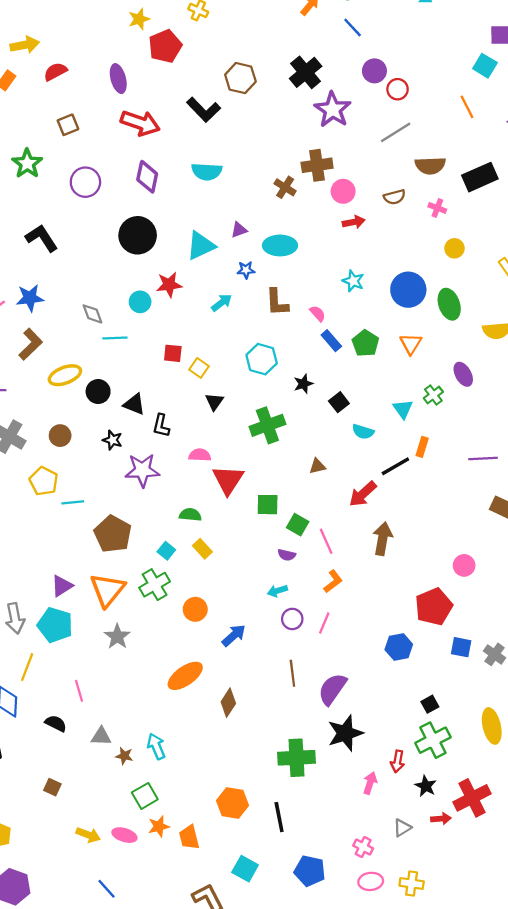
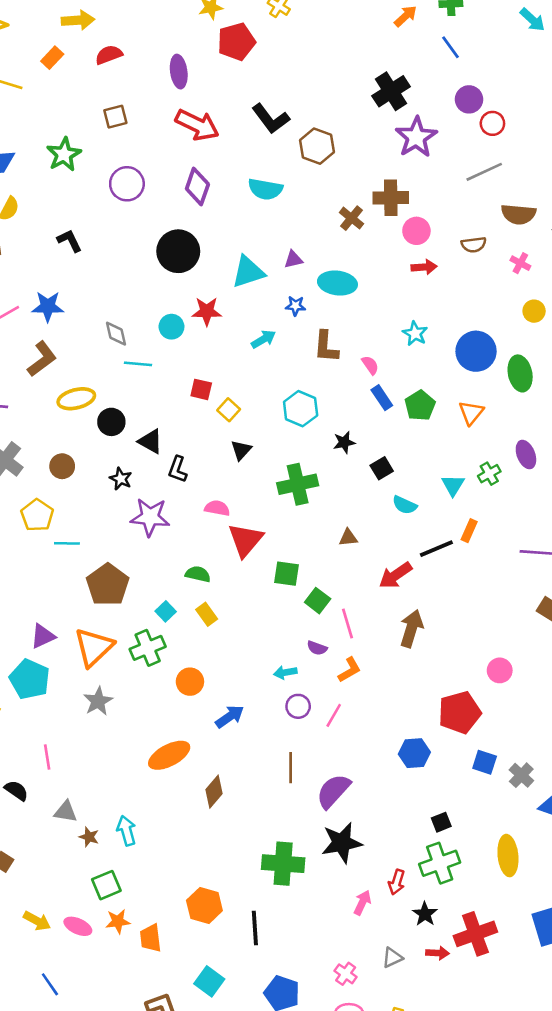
brown hexagon: (240, 78) -> (317, 146), moved
black L-shape: (42, 238) -> (70, 241), size x0.7
purple semicircle: (287, 555) -> (317, 648), moved

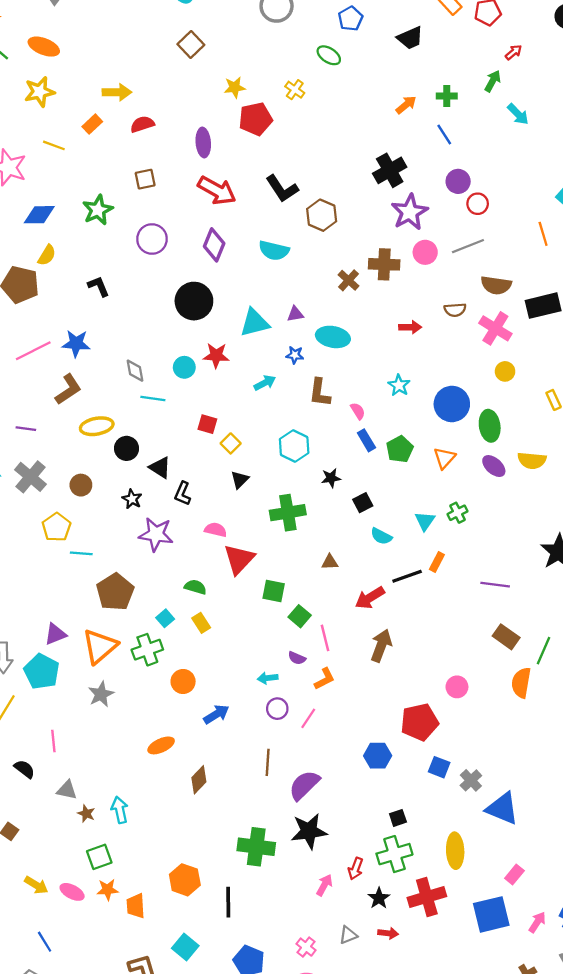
pink circle: (416, 231) -> (425, 252), moved
pink cross: (520, 263) -> (495, 328), size x1.8
purple ellipse: (526, 455) -> (494, 466), moved, turned -30
orange ellipse: (169, 755) -> (161, 745), size x0.7
red cross: (475, 934) -> (427, 897), moved

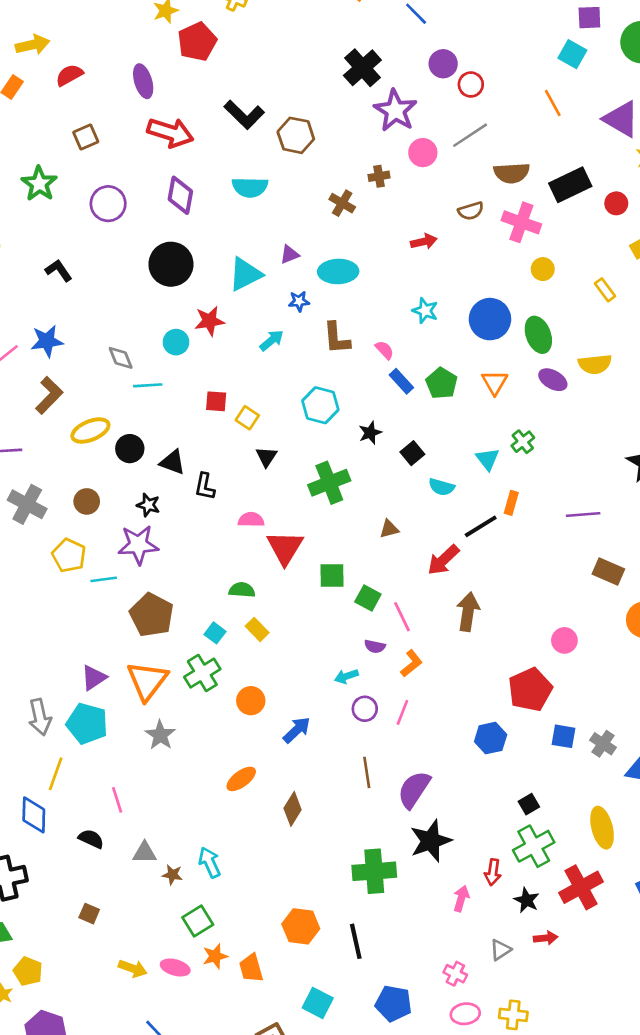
brown cross: (384, 264) -> (379, 176), size x0.6
purple star: (156, 534) -> (138, 545), moved

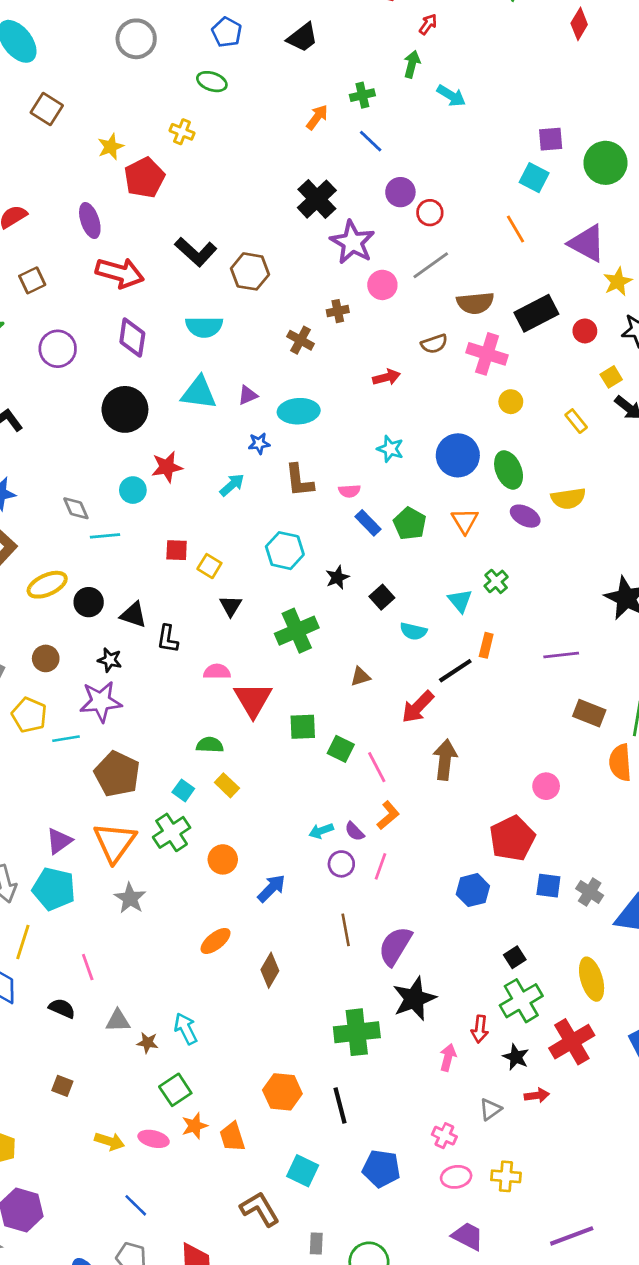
cyan triangle: (245, 274) -> (199, 393), moved, turned 36
pink semicircle: (384, 350) -> (349, 491), turned 132
purple semicircle: (375, 646) -> (355, 831), moved, turned 36

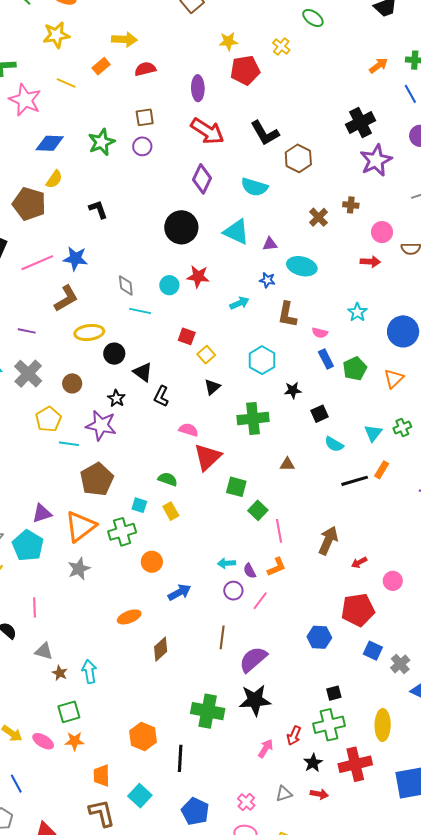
pink circle: (382, 285) -> (382, 232), moved
purple circle: (58, 349) -> (142, 146), moved, size x0.7
red arrow: (418, 707) -> (359, 562), moved, size x0.6
cyan square: (183, 790) -> (139, 505), turned -35
orange trapezoid: (232, 1137) -> (102, 776), moved

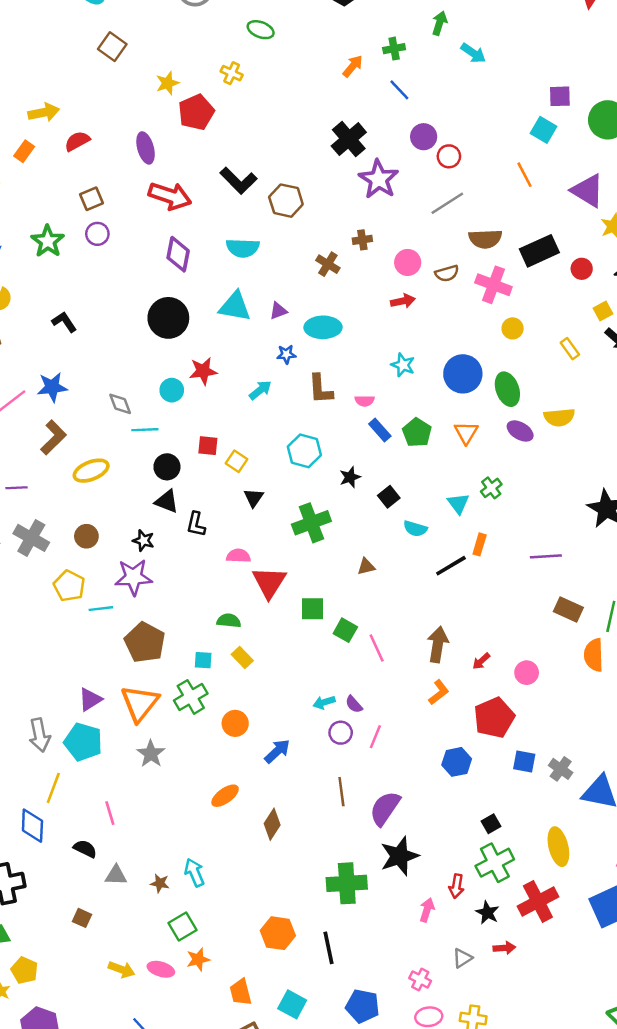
black circle: (114, 354) -> (167, 467), moved
orange L-shape: (277, 567) -> (439, 692), moved
gray triangle: (44, 651) -> (116, 875), moved

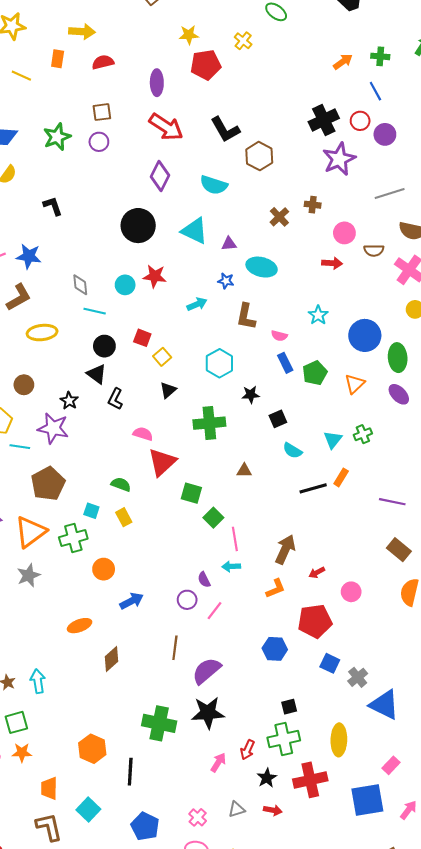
orange rectangle: (24, 151) -> (58, 59), turned -42
red circle: (449, 156) -> (360, 121), moved
cyan arrow: (324, 702) -> (231, 567), moved

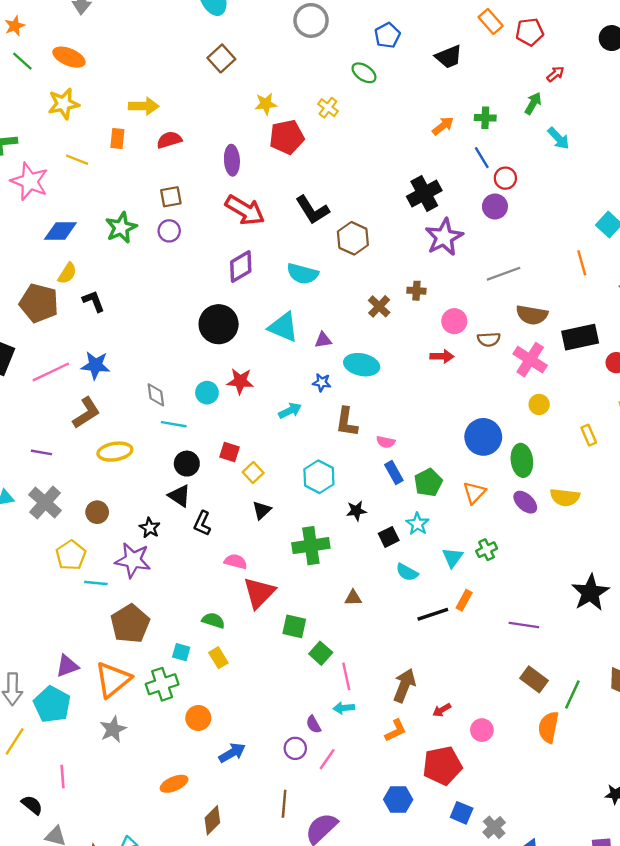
red circle: (360, 121) -> (505, 178), moved
purple diamond: (160, 176) -> (241, 266), turned 36
black L-shape: (53, 206) -> (94, 301), moved
cyan star: (318, 315) -> (417, 524), moved

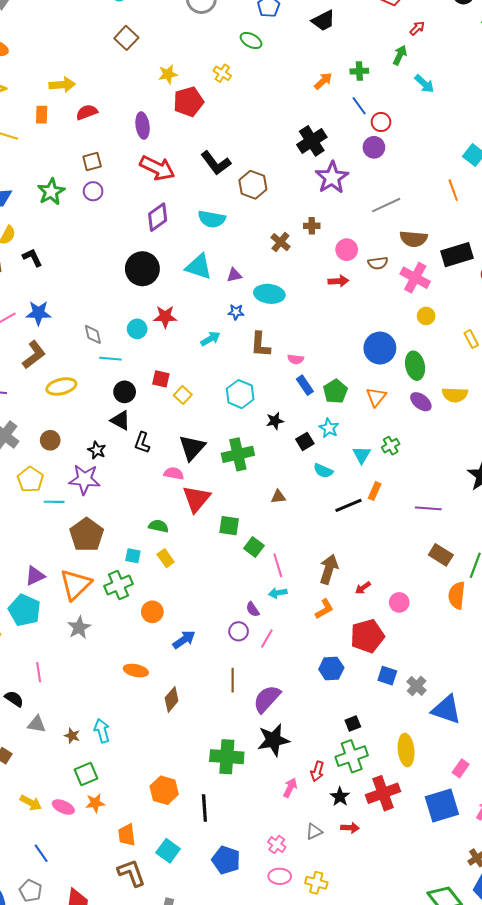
black triangle: (262, 510) -> (192, 448), moved, size x1.6
orange ellipse: (174, 784) -> (136, 671), turned 40

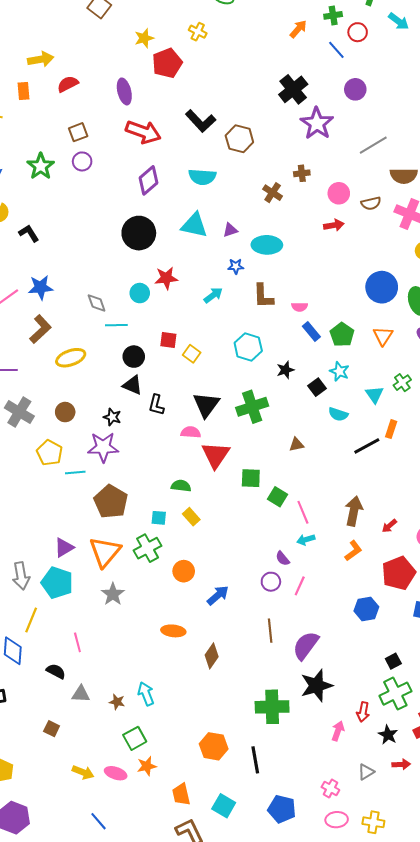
red circle: (381, 122) -> (358, 32), moved

